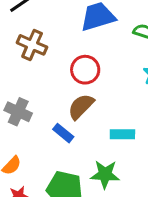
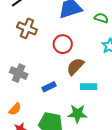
brown semicircle: (81, 107) -> (75, 66), moved
blue rectangle: (63, 133) -> (49, 87), turned -64

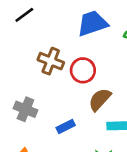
brown cross: (27, 28) -> (51, 61), moved

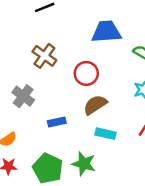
brown cross: (51, 61) -> (44, 56), moved

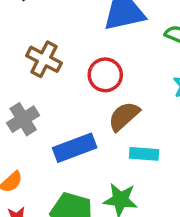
gray cross: (23, 96) -> (23, 119), turned 30
blue rectangle: (57, 122) -> (75, 148), size x1.6

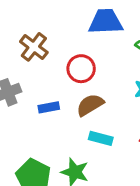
blue rectangle: (75, 148) -> (49, 107), moved, size x0.6

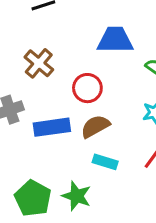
blue rectangle: (49, 107) -> (52, 127), size x1.6

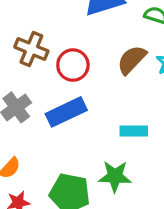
red circle: (87, 88) -> (73, 65), moved
brown semicircle: (95, 126) -> (132, 60), moved

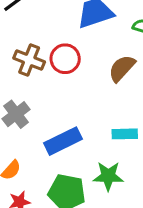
red circle: (73, 65) -> (65, 59), moved
blue rectangle: (66, 112) -> (63, 141), moved

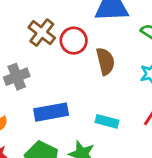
brown semicircle: (122, 68) -> (105, 61), moved, turned 108

